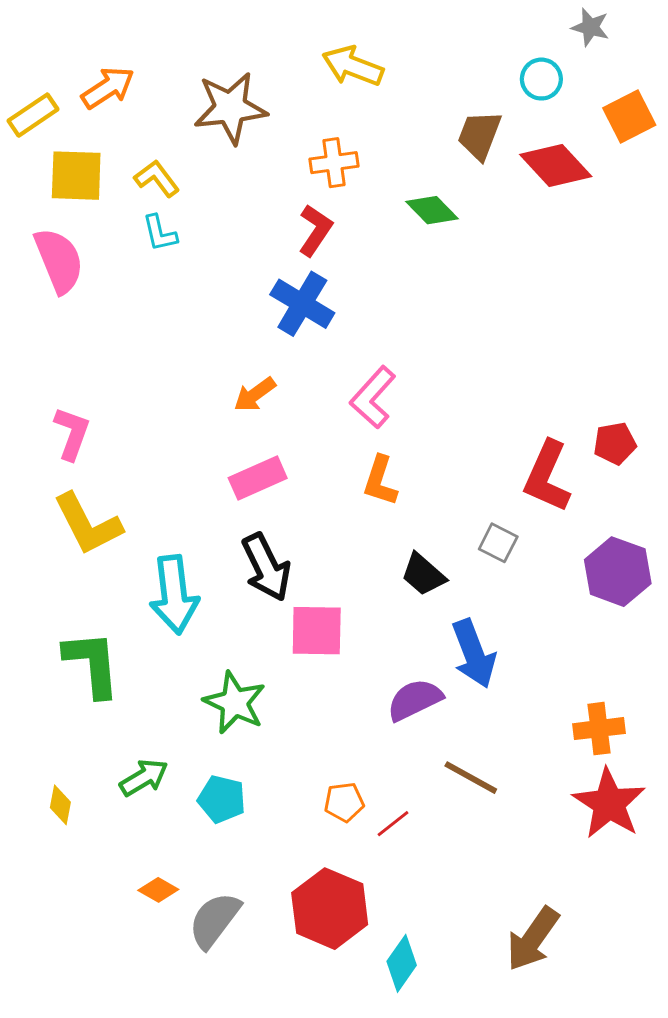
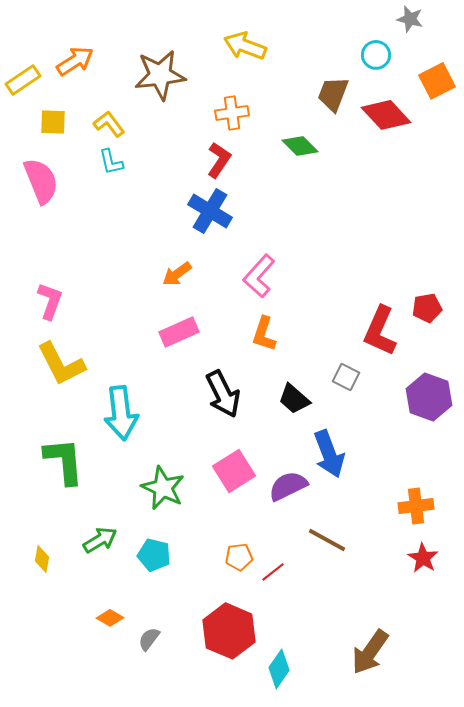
yellow square: (76, 176) -> (53, 122), size x0.7
black arrow: (266, 567) -> (223, 394), moved
pink square: (317, 631) -> (234, 471), moved, turned -33
red star: (609, 803) -> (423, 558), size x0.6
gray semicircle: (214, 920) -> (149, 639), size x0.6

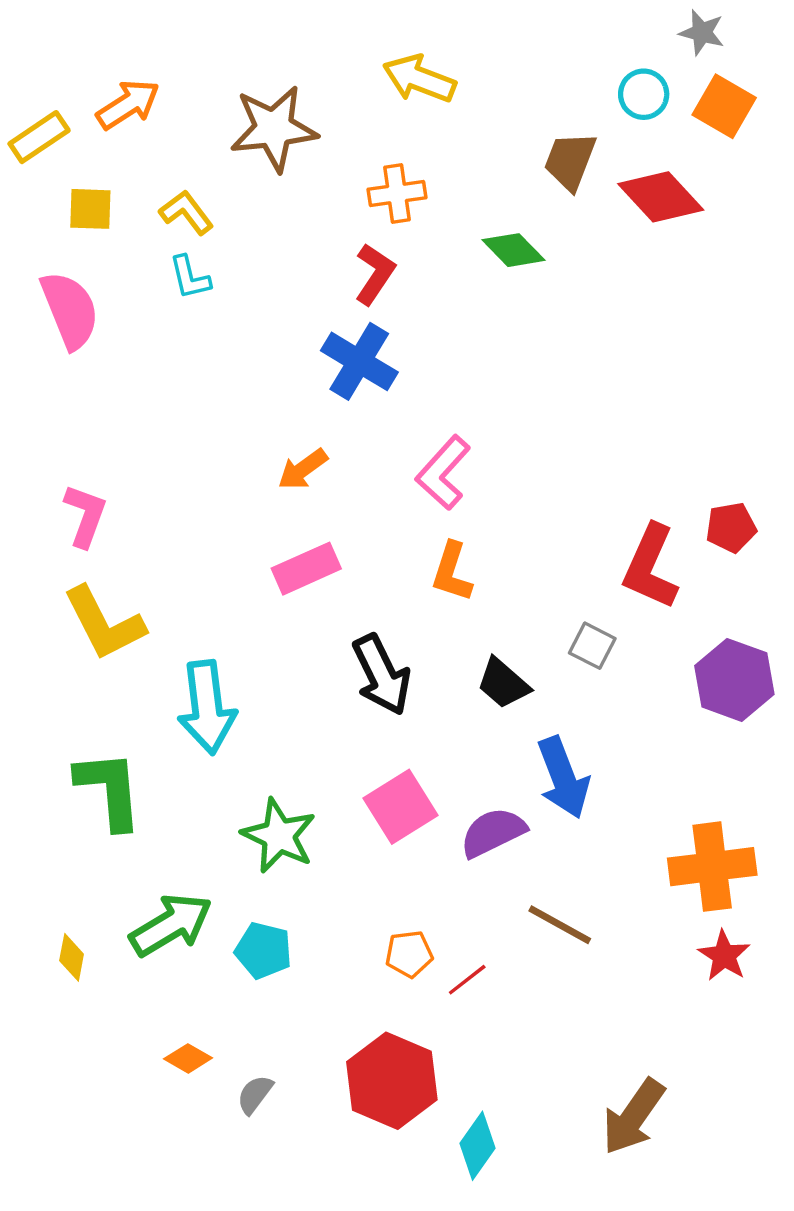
orange square: (437, 81) -> (724, 106), moved, turned -33
orange cross: (416, 506) -> (712, 867), size x1.4
green arrow: (100, 540) -> (171, 925), size x1.4

